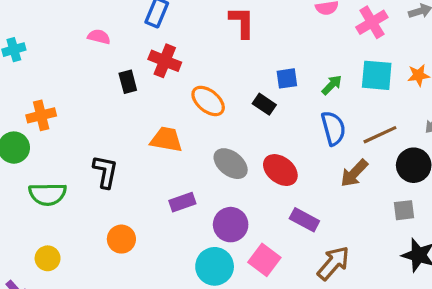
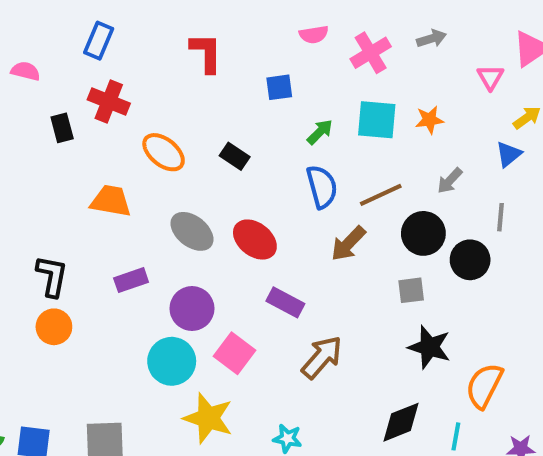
blue square: (287, 78) -> (279, 87), moved
black L-shape: (105, 172) -> (52, 276), moved

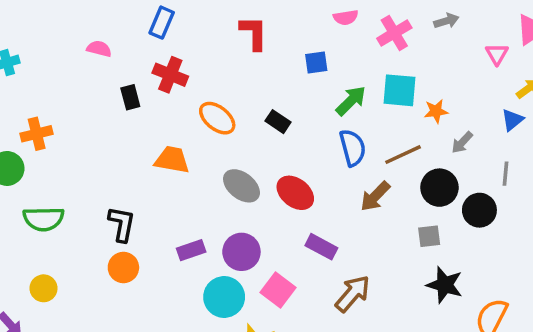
orange star: (429, 120) -> (436, 111), moved
green arrow: (320, 132) -> (351, 101), size x1.4
purple rectangle: (131, 280) -> (191, 250), moved

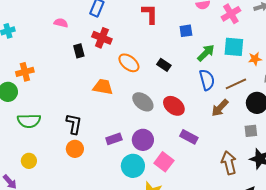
brown arrow: (353, 294) -> (229, 163), moved, turned -55

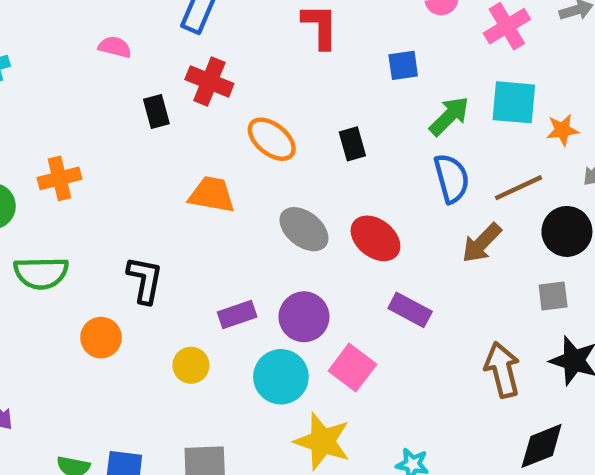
black rectangle: (164, 65) -> (352, 144), turned 40
orange cross: (25, 72) -> (59, 178), moved
orange circle: (75, 149) -> (101, 338), moved
yellow circle: (29, 161) -> (191, 365), moved

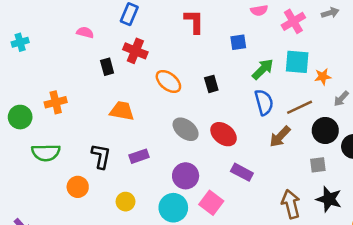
orange trapezoid: (212, 195) -> (122, 111), moved
purple rectangle: (237, 314) -> (139, 156), moved

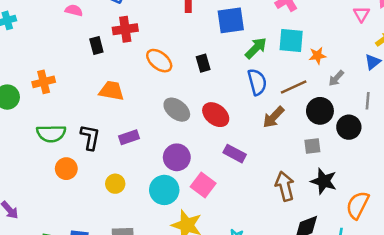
blue square: (238, 42) -> (231, 20), size x1.6
red cross: (135, 51) -> (125, 29), turned -30
green semicircle: (46, 153) -> (51, 133), moved

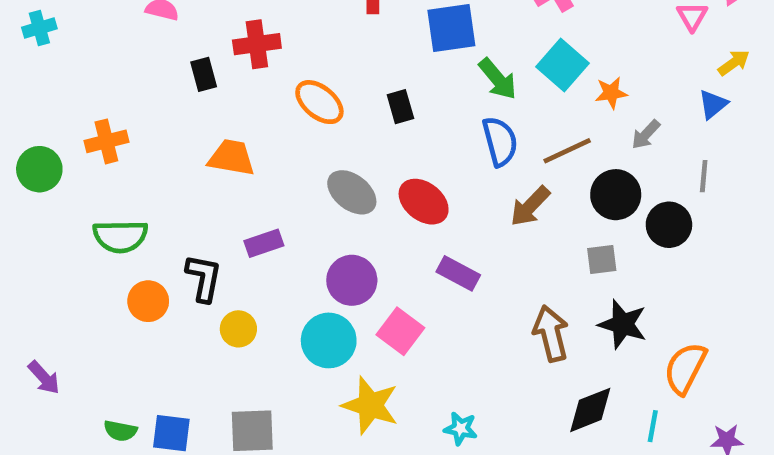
cyan square: (291, 41) -> (562, 65), turned 36
green arrow: (256, 48) -> (498, 79), turned 95
black L-shape: (90, 137) -> (204, 278), moved

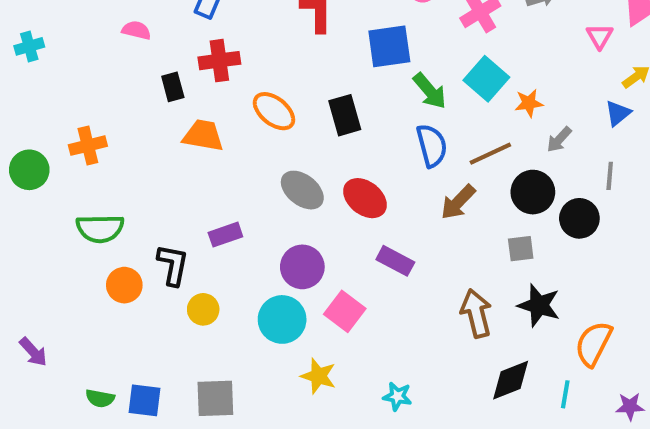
black rectangle: (400, 107) -> (345, 115), size x1.4
orange trapezoid: (231, 158) -> (203, 135), moved
yellow star: (370, 405) -> (318, 376), size x0.7

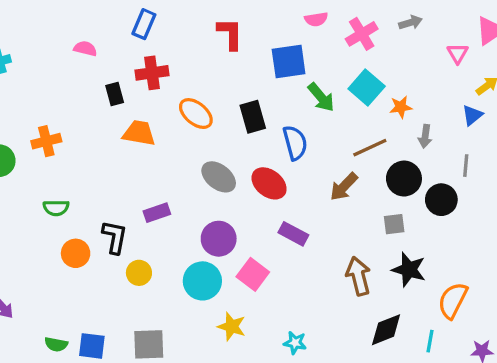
gray arrow: (559, 139) -> (425, 136), turned -35
blue semicircle: (432, 146) -> (295, 143), moved
green semicircle: (100, 228) -> (56, 208), size x0.7

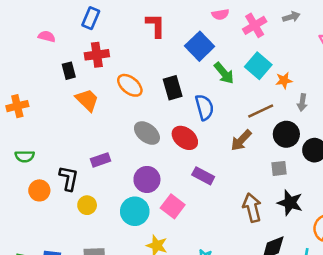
blue square: (289, 61) -> (200, 46), turned -36
orange trapezoid: (139, 133) -> (87, 100), turned 35

